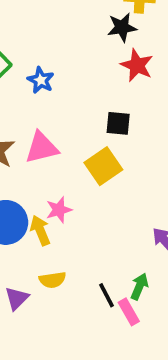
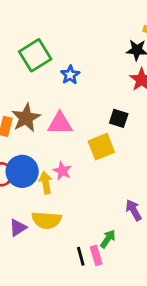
pink star: (59, 210) -> (62, 171), turned 30
yellow semicircle: (52, 280) -> (46, 220), size x1.5
black line: (106, 295) -> (81, 256), moved

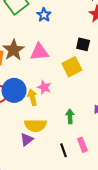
purple triangle: (18, 228) -> (27, 140), moved
green arrow: (108, 239) -> (70, 116), moved, turned -32
pink rectangle: (96, 255) -> (82, 145), moved

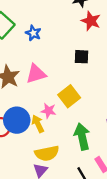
yellow square: (72, 67) -> (69, 96), moved
green arrow: (70, 116) -> (82, 137), size x1.6

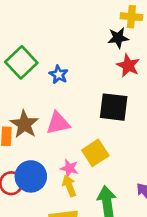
black square: (81, 57) -> (114, 107), size x1.6
yellow arrow: (38, 124) -> (69, 186), moved

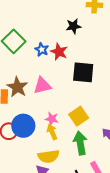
black star: (118, 38) -> (73, 26), moved
red star: (128, 66) -> (59, 52), moved
yellow square: (95, 153) -> (79, 116), moved

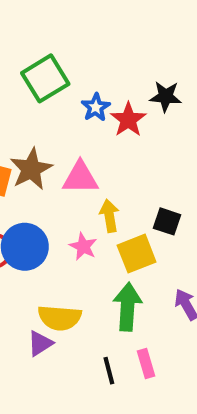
black star: (73, 26) -> (166, 96), moved
black square: (83, 72) -> (167, 221), moved, size x0.6
yellow arrow: (52, 132) -> (109, 216), moved

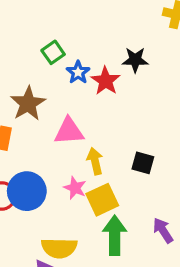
green square: (45, 78) -> (53, 52), moved, size x0.6
brown star: (31, 169) -> (28, 104), moved
yellow square: (137, 254) -> (102, 200), moved

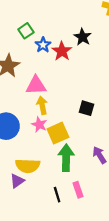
black star: (135, 60) -> (83, 37), turned 30
yellow arrow: (95, 161) -> (42, 105), moved

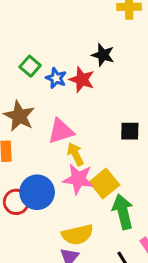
black square: (86, 108) -> (130, 131), moved
pink star: (39, 125) -> (78, 179), size x1.5

